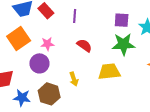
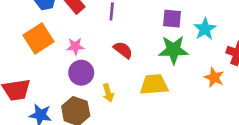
purple circle: (39, 63) -> (81, 73), moved

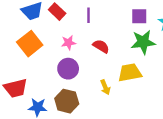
pink star: (75, 46) -> (69, 43), moved
yellow arrow: (108, 93) -> (105, 87), moved

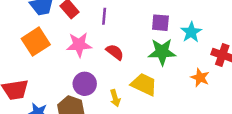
pink star: (69, 43) -> (79, 45), size x1.5
purple circle: (68, 69) -> (85, 84), moved
yellow trapezoid: (130, 73) -> (144, 84), turned 30

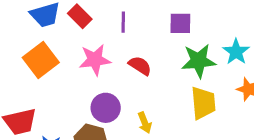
purple square: (160, 23) -> (180, 23), moved
cyan star: (191, 32) -> (236, 52), moved
yellow trapezoid: (144, 84) -> (203, 103), moved, turned 64

